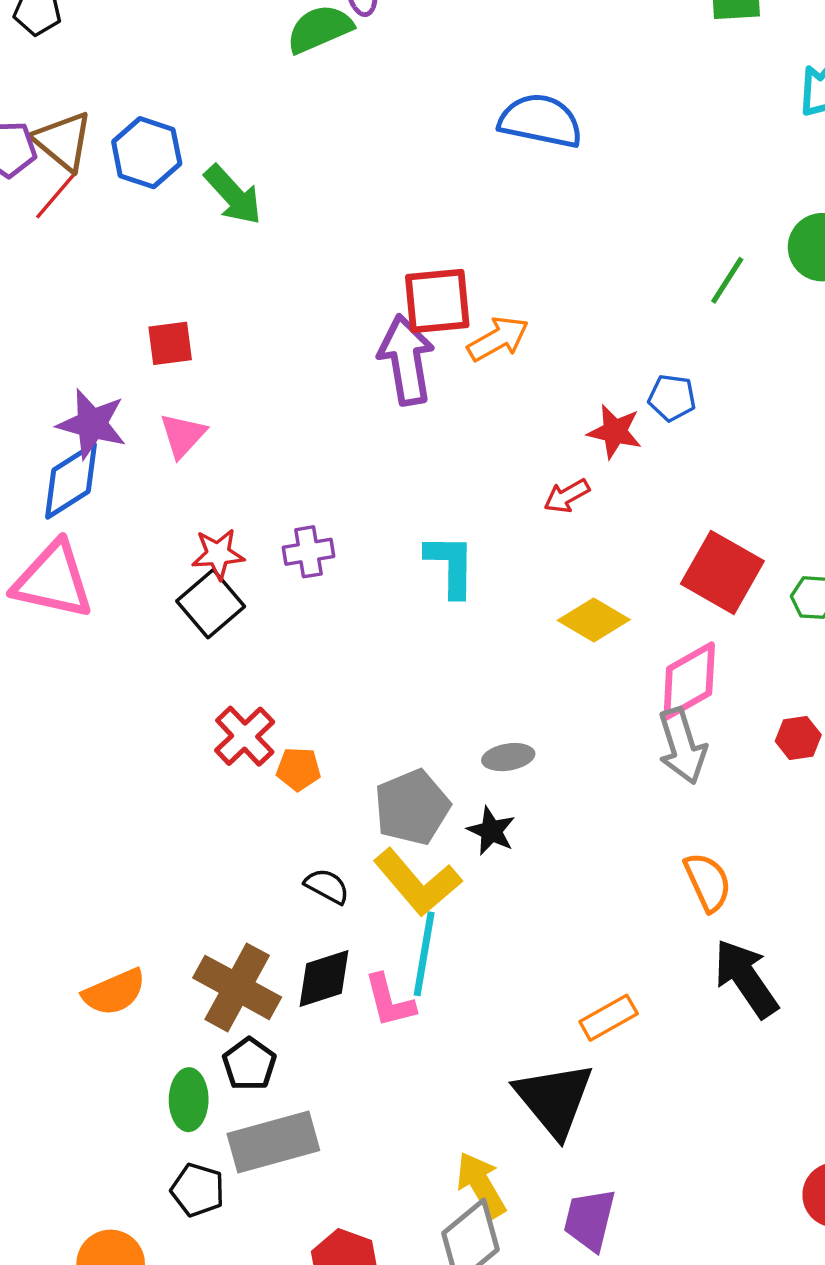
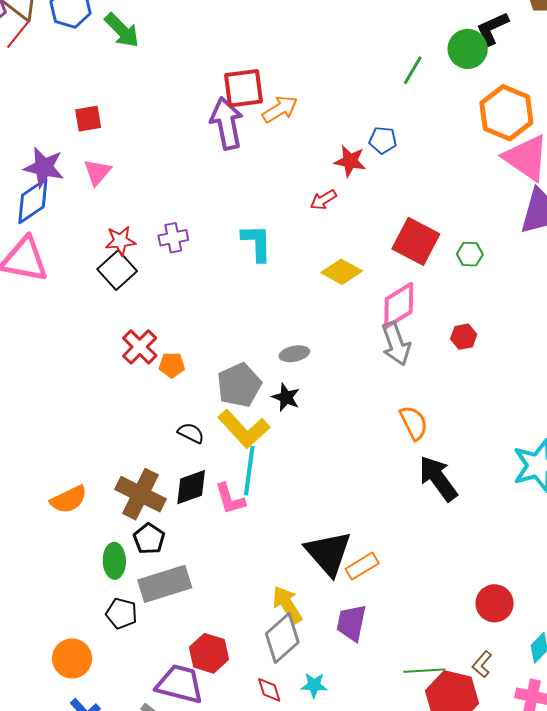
orange rectangle: (609, 1018) -> (362, 566), moved

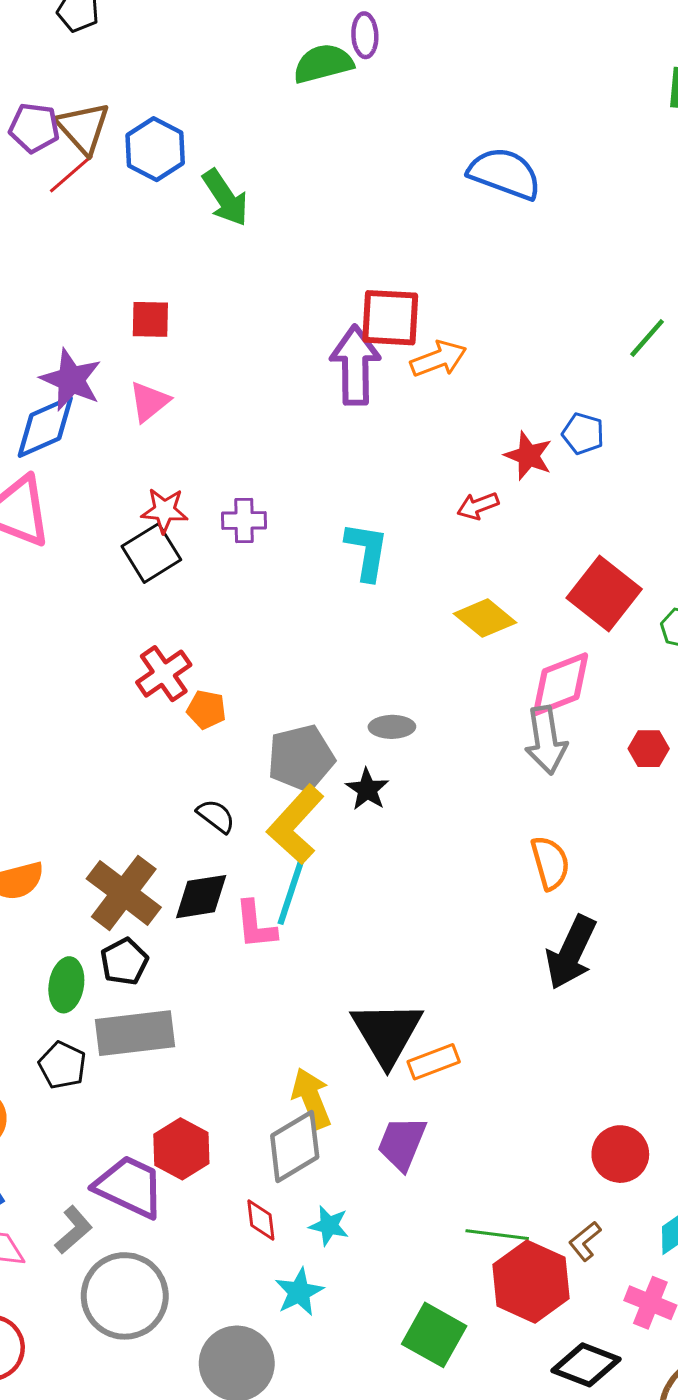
yellow L-shape: (244, 429) -> (296, 825), turned 74
black arrow: (438, 478) -> (571, 952), turned -129

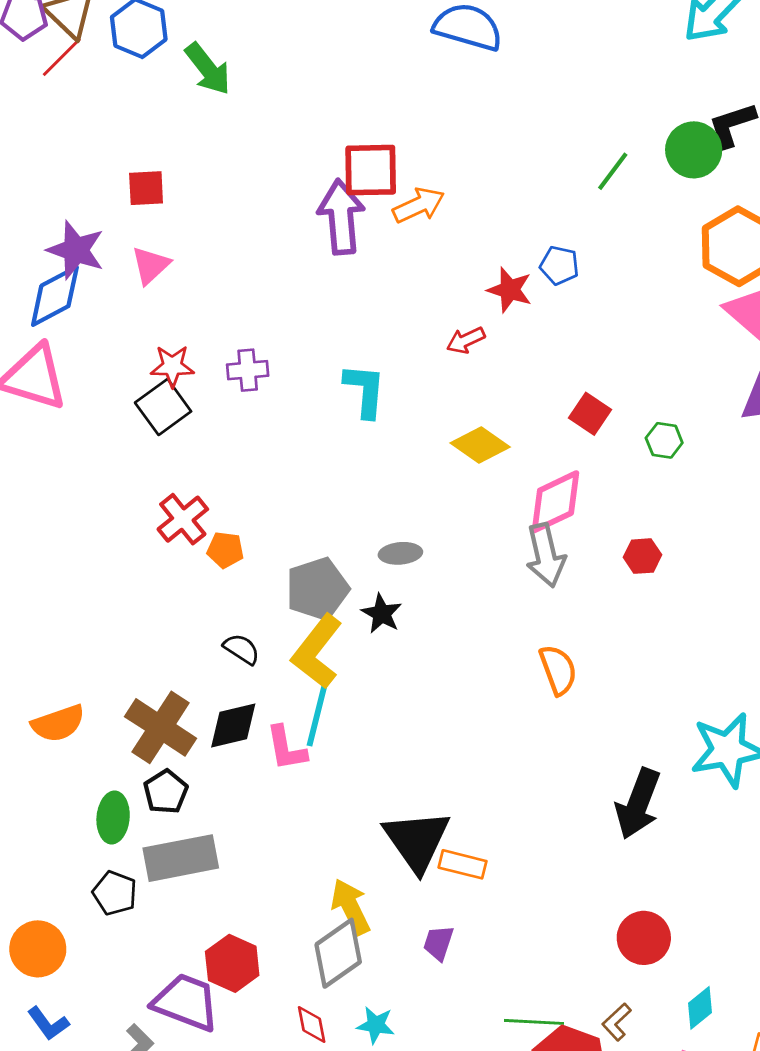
red square: (604, 593) -> (590, 414), size x0.6
black arrow: (571, 952) -> (638, 804), moved
orange rectangle: (434, 1062) -> (462, 864), turned 39
purple trapezoid: (402, 1143) -> (438, 943), size x0.7

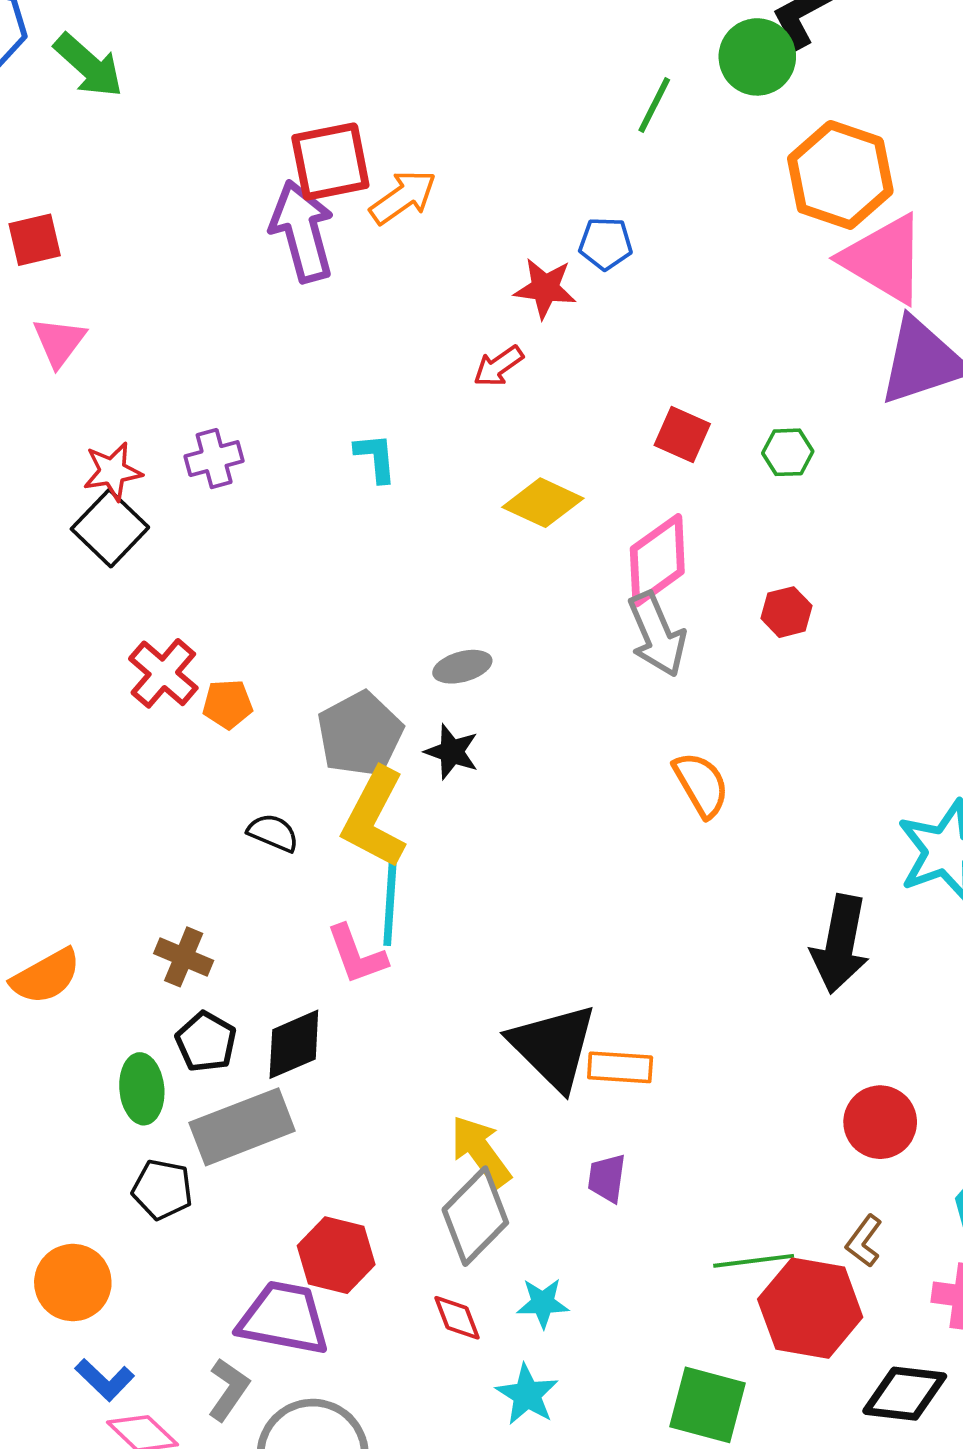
cyan L-shape: (365, 391) -> (376, 458), size x0.7
black diamond: (233, 726) -> (294, 1044), moved
brown cross: (161, 727) -> (184, 957), size x0.6

